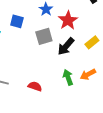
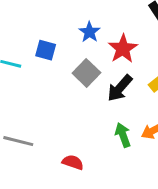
gray square: (44, 36) -> (86, 73), turned -30
red semicircle: (35, 86) -> (73, 162), moved

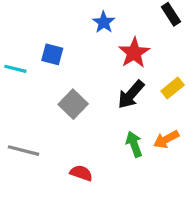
blue star: (89, 32) -> (104, 22), moved
gray square: (86, 73) -> (73, 104), moved

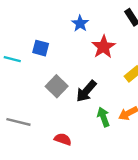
black arrow: (131, 94) -> (86, 91), moved

